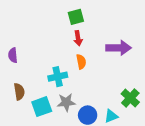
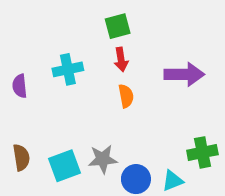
cyan cross: (58, 77) -> (68, 69), moved
brown semicircle: (19, 92) -> (21, 157), moved
green cross: (130, 98) -> (202, 152), turned 36

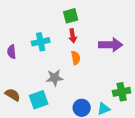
brown semicircle: (21, 157) -> (13, 95), turned -49
gray star: (103, 159) -> (55, 78), moved

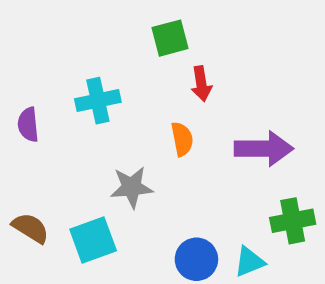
red arrow: (73, 36) -> (201, 84), moved
purple arrow: (111, 45) -> (264, 149), moved

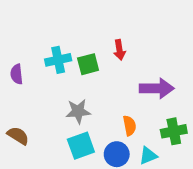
green square: (170, 38) -> (88, 64), moved
orange semicircle: (182, 139) -> (130, 126), moved
cyan square: (93, 240) -> (81, 146), moved

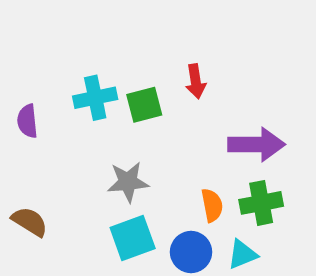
green cross: (174, 131) -> (261, 203), moved

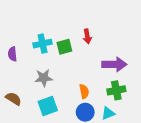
gray star: (128, 182) -> (44, 78), moved
orange semicircle: (212, 205) -> (84, 91), moved
cyan square: (133, 238) -> (48, 106), moved

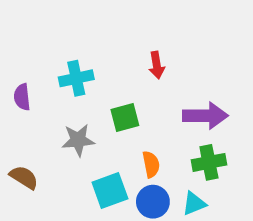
green square: (64, 47) -> (125, 118), moved
cyan square: (48, 106) -> (110, 190), moved

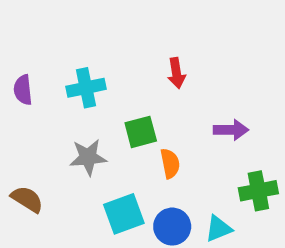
purple semicircle: (22, 97) -> (23, 90), moved
purple arrow: (205, 116) -> (231, 130), size x0.7
green cross: (209, 162) -> (258, 191), moved
orange semicircle: (151, 164) -> (170, 163), moved

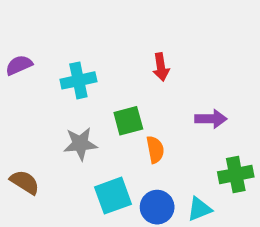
purple semicircle: (23, 90) -> (19, 65), moved, turned 72

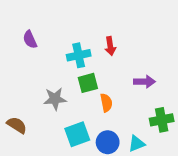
purple semicircle: (19, 65) -> (30, 40), moved, turned -90
cyan cross: (78, 80) -> (79, 55), moved

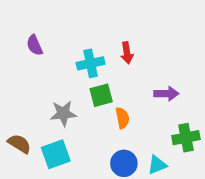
cyan square: (77, 134) -> (56, 154), moved

